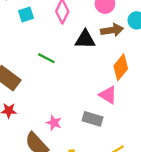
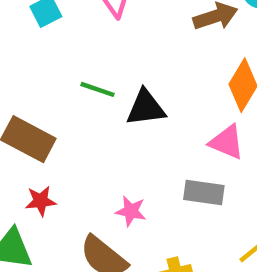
black triangle: (85, 39) -> (146, 108), moved

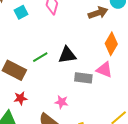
green line: (97, 89) -> (40, 57), moved, turned -49
gray rectangle: (204, 192) -> (83, 78), moved

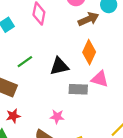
orange diamond: (111, 44) -> (89, 52), moved
green line: (40, 57) -> (25, 62), moved

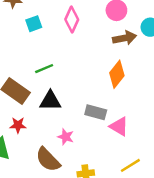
black triangle: (59, 66) -> (50, 101), moved
pink triangle: (100, 79) -> (119, 126), moved

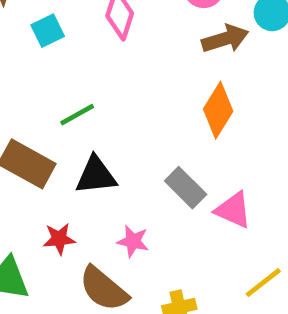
gray rectangle: (96, 112) -> (186, 188), turned 36
red star: (18, 125) -> (59, 239), moved

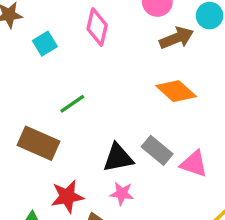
orange diamond: (218, 110) -> (176, 91), turned -75
black triangle: (96, 175) -> (118, 158), moved
red star: (59, 239) -> (67, 197), size x1.4

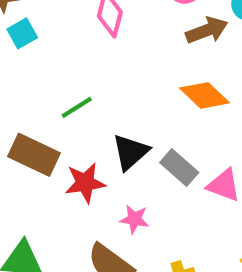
cyan square: (45, 44) -> (22, 33), moved
black triangle: (118, 158) -> (130, 152), moved, turned -32
red star: (67, 197) -> (85, 183), moved

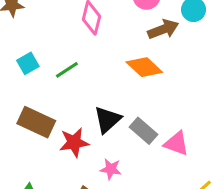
cyan square: (22, 33) -> (28, 63), moved
orange diamond: (204, 95) -> (144, 67), moved
green line: (77, 107) -> (67, 70), moved

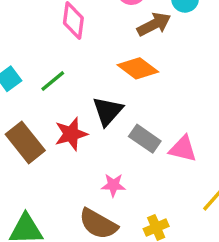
black triangle: (107, 120) -> (108, 111), moved
brown rectangle: (36, 122) -> (25, 142), turned 33
red star: (74, 142) -> (71, 134), moved

